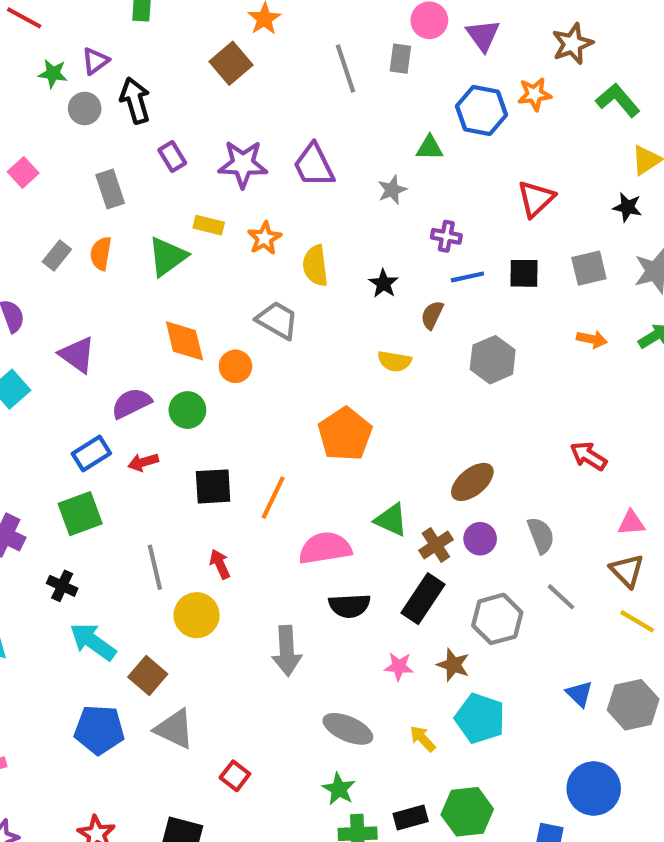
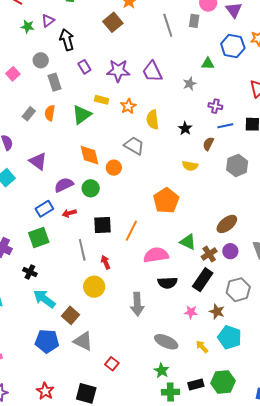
gray circle: (85, 108) -> (41, 60), moved
gray line: (155, 567) -> (82, 250), moved

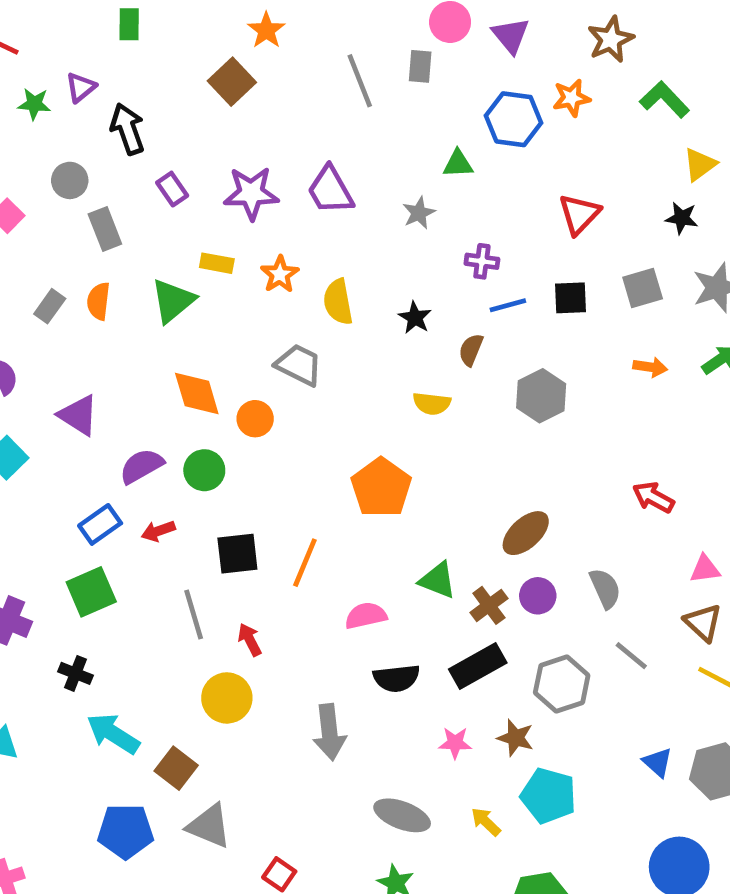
pink semicircle: (156, 255) -> (366, 616), size x0.7
black rectangle: (203, 280) -> (478, 666), turned 30

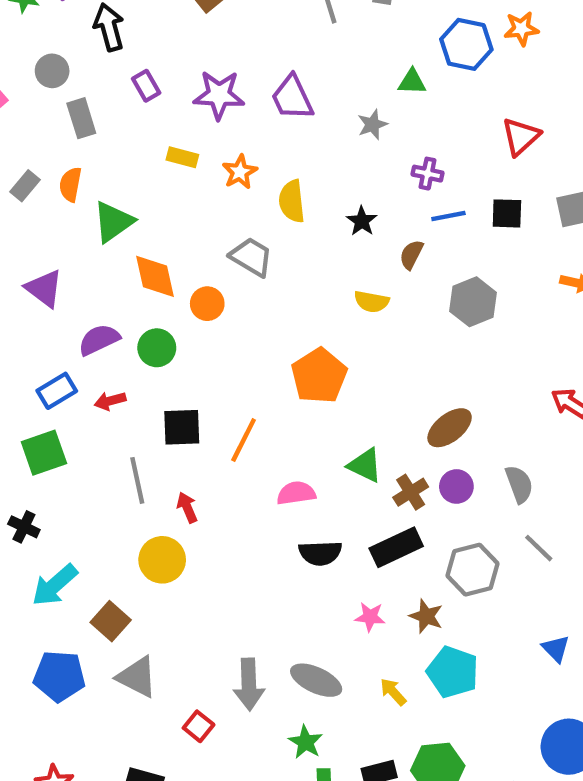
green triangle: (173, 301) -> (113, 222), moved
gray arrow: (329, 732) -> (249, 684), moved
cyan arrow: (113, 734) -> (55, 585), turned -78

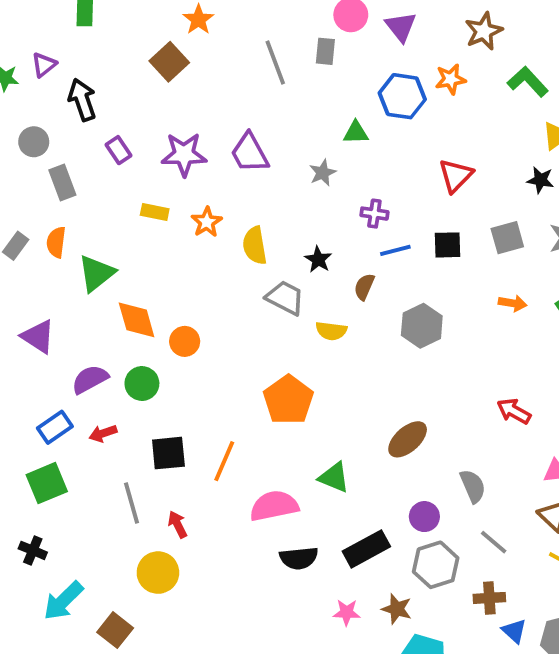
gray trapezoid: (251, 257) -> (285, 298), moved
purple circle: (456, 486) -> (424, 517), moved
brown cross: (411, 492) -> (489, 598), moved, turned 32
pink semicircle: (296, 493) -> (274, 506), size x1.4

